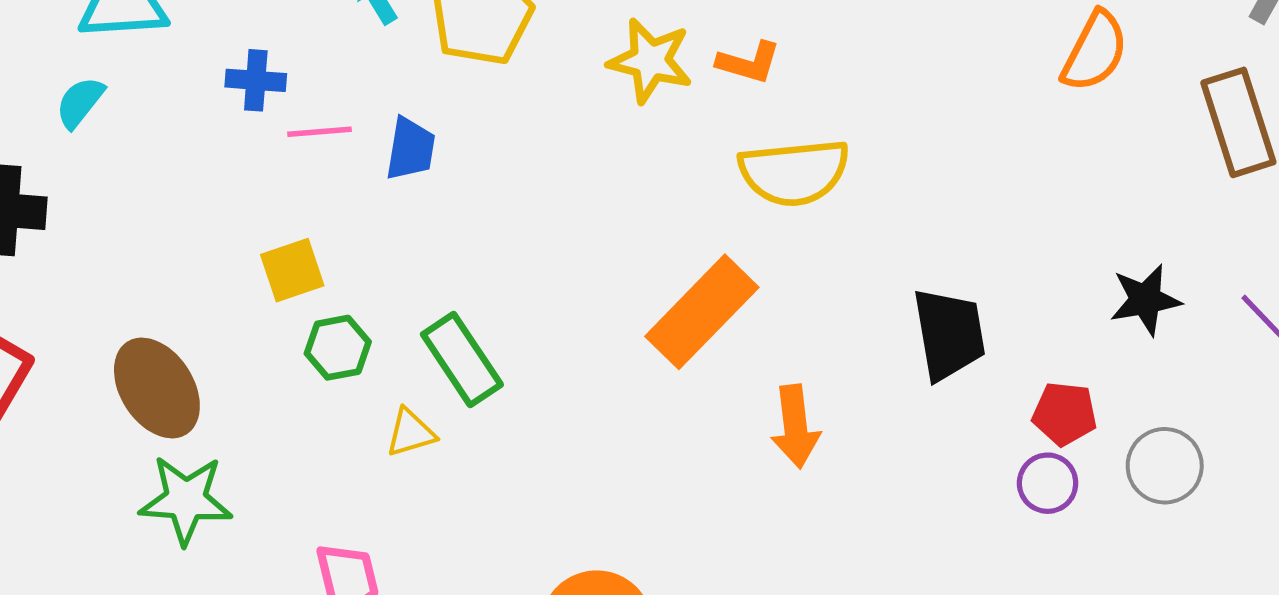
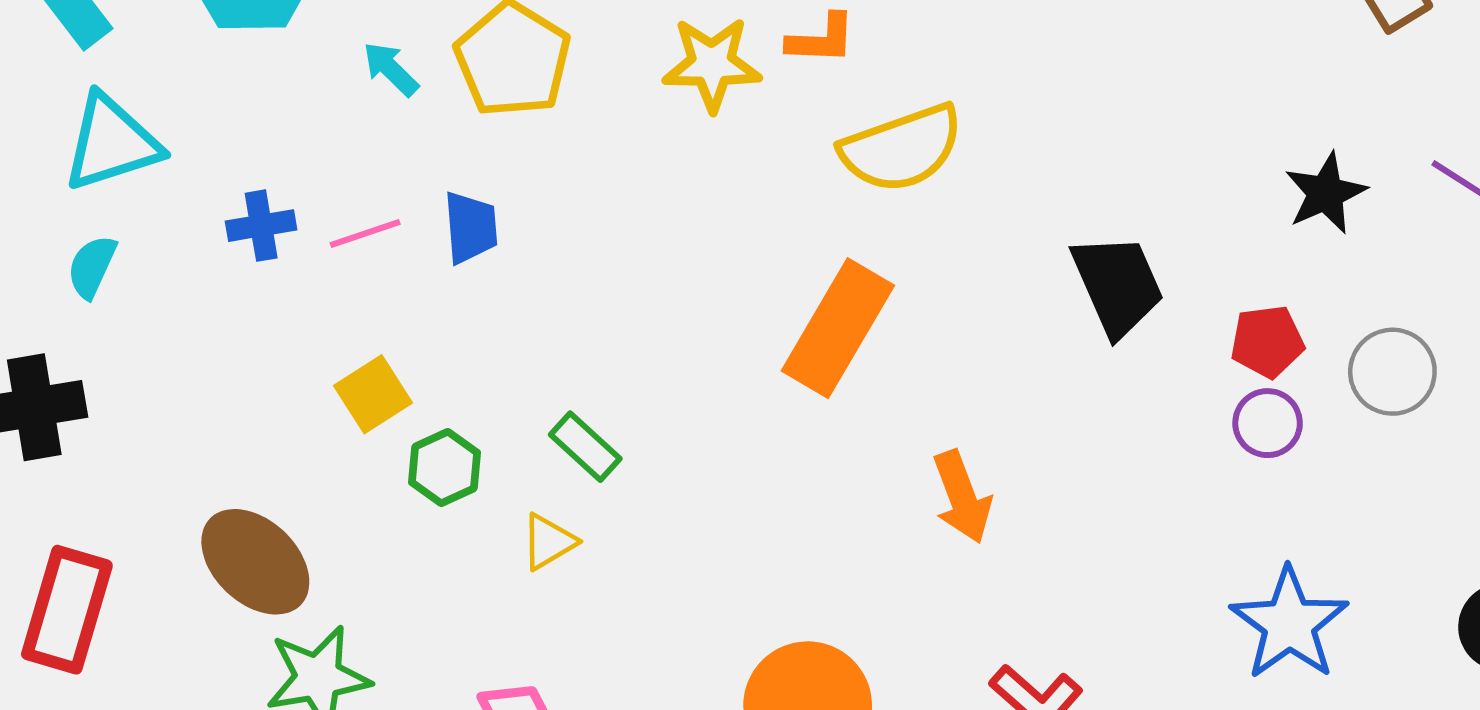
blue cross: (256, 80) -> (261, 226), moved
green rectangle: (462, 359) -> (585, 447), size x0.7
orange arrow: (795, 427) -> (962, 497), moved

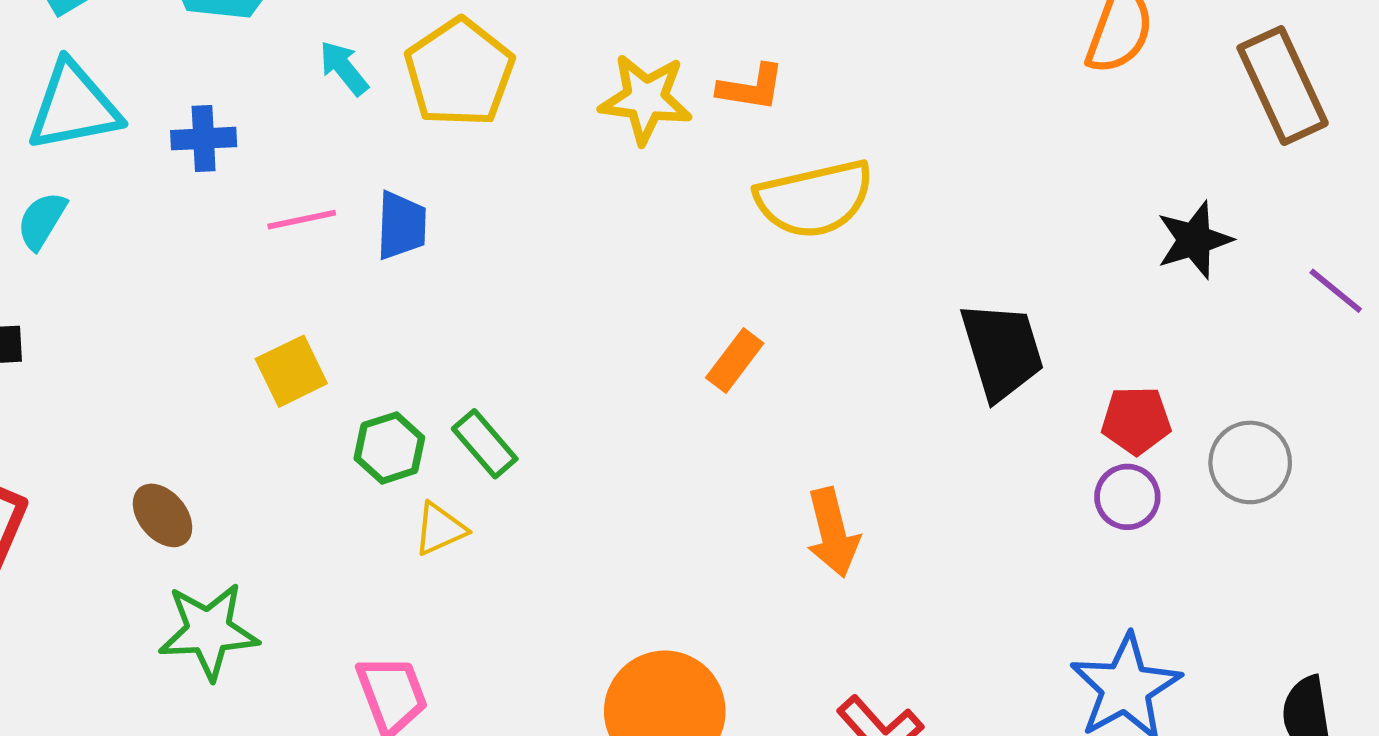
black star: (1326, 193) -> (1194, 240), moved
blue cross: (261, 226) -> (204, 139), moved
orange rectangle: (838, 328) -> (735, 360), size x0.5
green hexagon: (445, 468) -> (389, 448), moved
brown ellipse: (255, 562) -> (163, 515), size x0.6

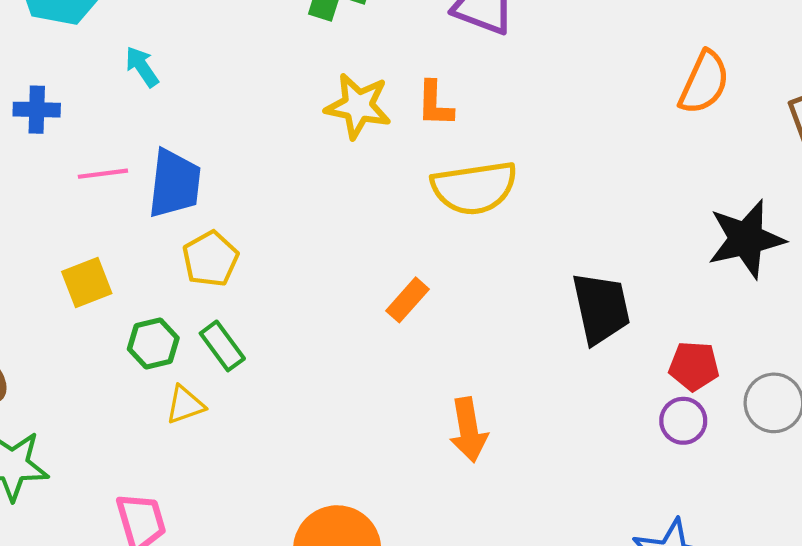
yellow pentagon: (459, 73) -> (210, 259), moved, size x0.7
orange L-shape: (751, 88) -> (435, 104), turned 78
blue trapezoid: (401, 226) -> (175, 184), size x1.4
black star: (1194, 240) -> (746, 239), size x1.4

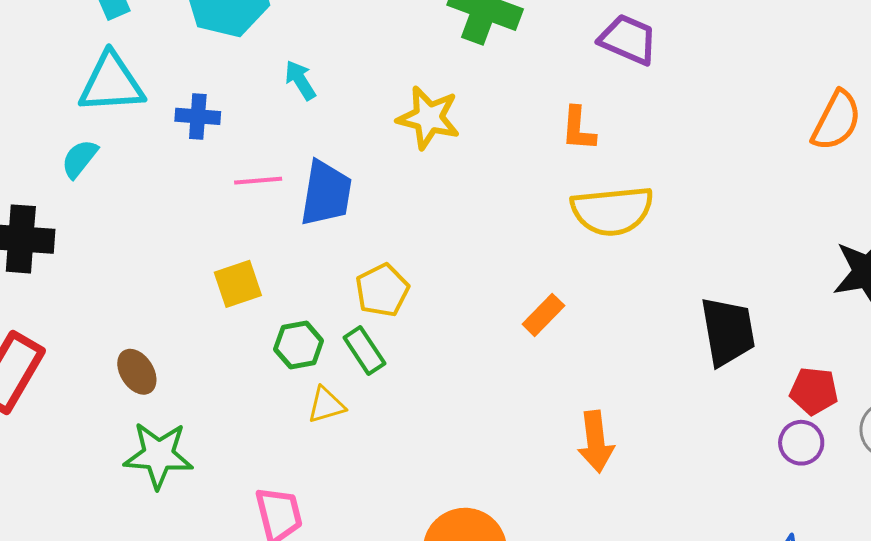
yellow star: (358, 106) -> (429, 118), moved
yellow pentagon: (210, 259) -> (382, 290), moved

